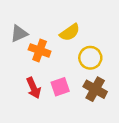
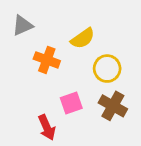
gray triangle: (19, 34) -> (22, 25), moved
red arrow: (34, 88) -> (47, 127), moved

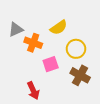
gray triangle: (22, 25) -> (16, 29), moved
pink square: (71, 103) -> (51, 64), moved

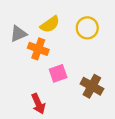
yellow semicircle: (59, 27) -> (50, 24), moved
yellow circle: (76, 49) -> (87, 28), moved

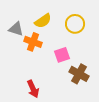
gray triangle: (18, 34) -> (16, 29), turned 42
pink square: (58, 73) -> (62, 55), moved

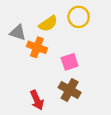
yellow circle: (75, 24) -> (79, 17), moved
brown cross: (79, 74) -> (70, 90), moved

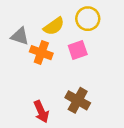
pink square: (70, 62) -> (78, 50), moved

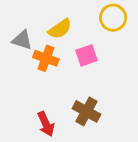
yellow circle: (88, 19) -> (113, 18), moved

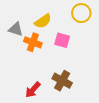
pink square: (86, 55) -> (62, 40), turned 35
red arrow: (46, 124) -> (33, 90), turned 66

